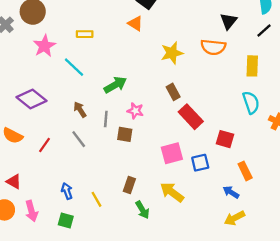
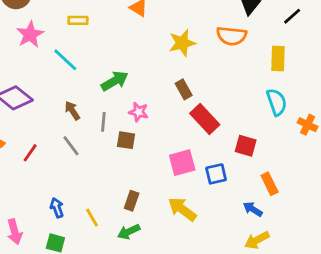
green arrow: (142, 210) -> (129, 232), moved, turned 96

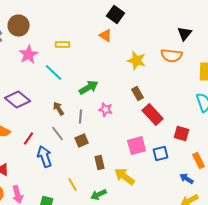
yellow star: (182, 43) -> (137, 60), turned 30
brown square: (126, 140) -> (82, 140), moved, turned -32
brown rectangle: (132, 201) -> (100, 162), moved, turned -32
blue arrow: (57, 208) -> (45, 156), moved, size x1.5
yellow arrow: (182, 209) -> (125, 176), moved

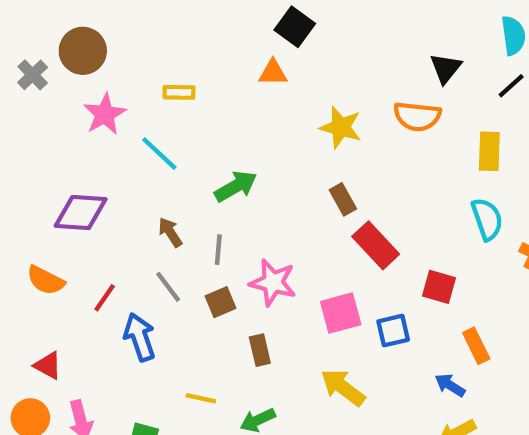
orange triangle: (106, 36) -> (273, 73), turned -32
purple diamond: (18, 100) -> (81, 213), turned -35
pink star: (106, 110) -> (273, 282), moved, size x1.5
yellow arrow: (125, 176) -> (343, 387), moved
yellow line: (73, 184) -> (201, 398), turned -48

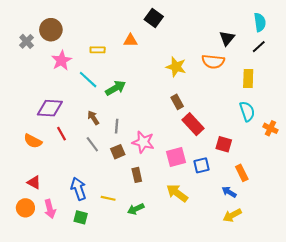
orange triangle: (273, 73) -> (130, 40), moved
green arrow: (236, 186) -> (116, 88), moved
red line: (105, 298) -> (62, 134), moved, turned -64
blue arrow: (140, 337) -> (78, 189), moved

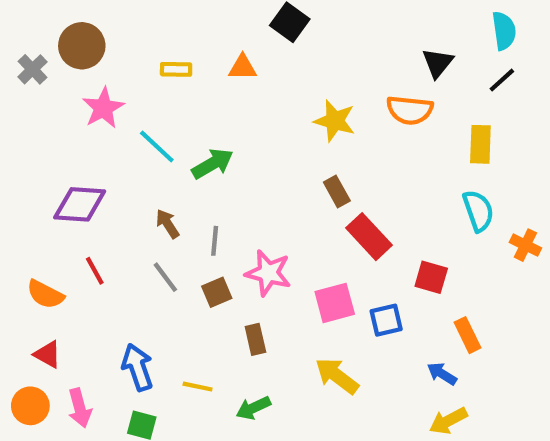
yellow rectangle: (98, 50) -> (176, 69), moved
red line: (62, 134) -> (95, 271), moved
orange semicircle: (33, 141) -> (45, 294), moved

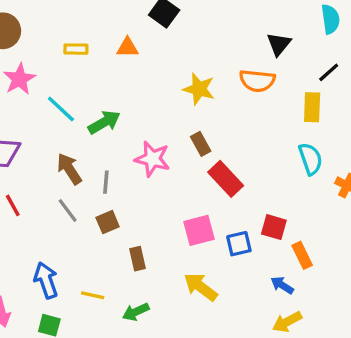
black line: (502, 80) -> (329, 72), moved
brown arrow: (168, 224) -> (69, 169), size x1.4
pink star: (268, 273) -> (152, 159), moved
red square: (431, 277) -> (274, 227), moved

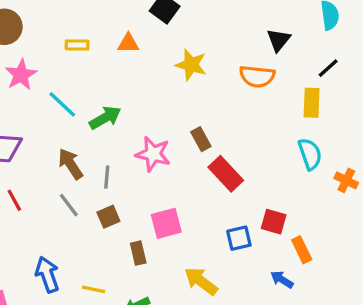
yellow star: (199, 89) -> (191, 65), moved
pink square: (199, 230) -> (166, 223), moved

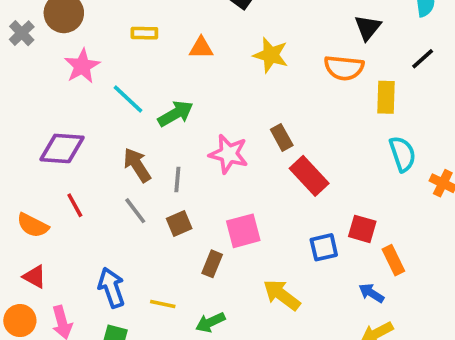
orange triangle: (128, 43) -> (201, 48), moved
yellow rectangle: (312, 103) -> (386, 97), moved
brown rectangle: (138, 253) -> (212, 264), turned 35

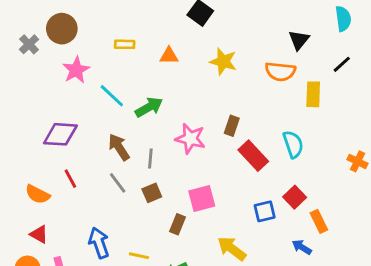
brown rectangle: (282, 137) -> (232, 126), turned 48
cyan semicircle: (403, 154) -> (293, 144), moved
red square: (362, 229) -> (295, 197), turned 30

